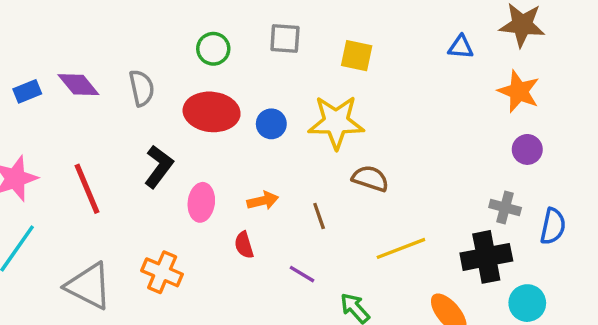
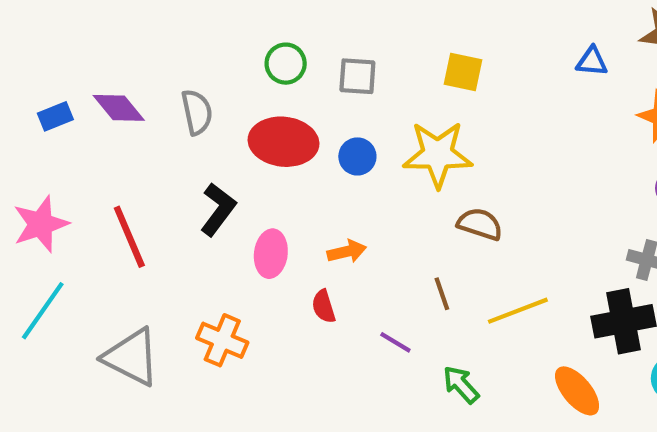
gray square: (285, 39) -> (357, 76), moved
brown line: (319, 216) -> (442, 294), moved

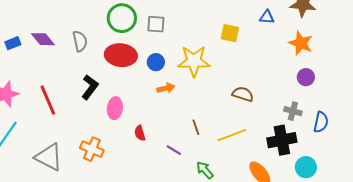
green circle: (286, 64) -> (122, 18), size x1.5
yellow square: (463, 72) -> (230, 33), moved
brown semicircle: (480, 224) -> (243, 94), moved
orange arrow: (347, 252) -> (166, 88), moved

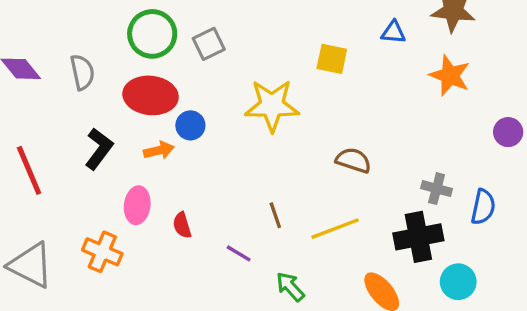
gray square: (156, 24) -> (209, 44), turned -30
blue circle: (156, 62) -> (190, 125), moved
purple circle: (306, 77) -> (508, 132), moved
orange arrow: (166, 88) -> (159, 150), moved
pink ellipse: (115, 108) -> (137, 205), moved

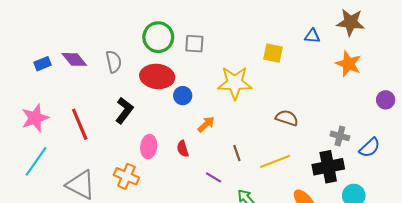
gray square: (209, 44) -> (194, 44), turned 30
orange arrow: (159, 150) -> (206, 124), moved, turned -30
blue semicircle: (483, 207) -> (370, 148), turned 35
red semicircle: (182, 225) -> (183, 149), moved

